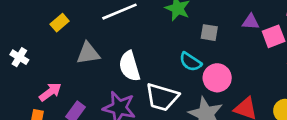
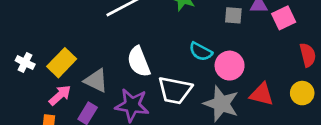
yellow rectangle: (60, 23) -> (62, 63), moved, size x1.5
gray square: (209, 33) -> (233, 15), moved
gray triangle: (88, 53) -> (96, 81), moved, turned 40

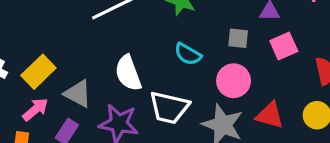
gray square: (233, 15) -> (238, 38), moved
pink square: (284, 18) -> (284, 46), moved
cyan semicircle: (201, 52) -> (188, 54), moved

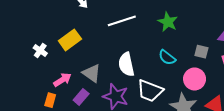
yellow rectangle: (38, 72) -> (70, 40), moved

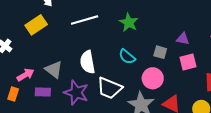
yellow rectangle: (70, 40) -> (36, 25), moved
purple rectangle: (81, 97) -> (43, 92), turned 49

